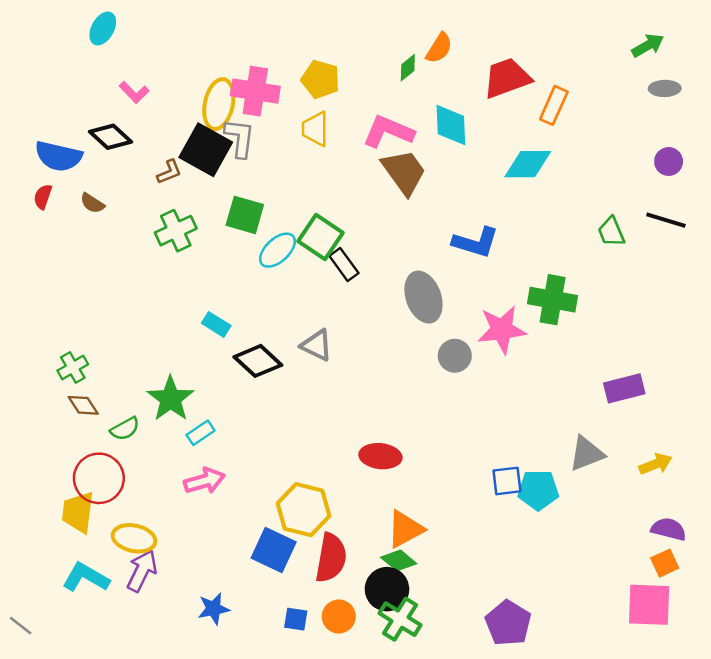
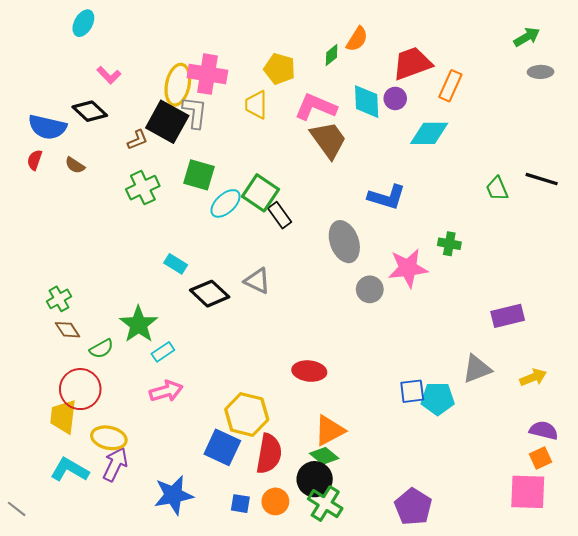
yellow pentagon: (320, 79) -> (280, 69), moved
purple circle: (669, 161) -> (395, 98), moved
green cross: (553, 300) -> (449, 244), size x0.6
blue star: (214, 609) -> (174, 495), size x1.5

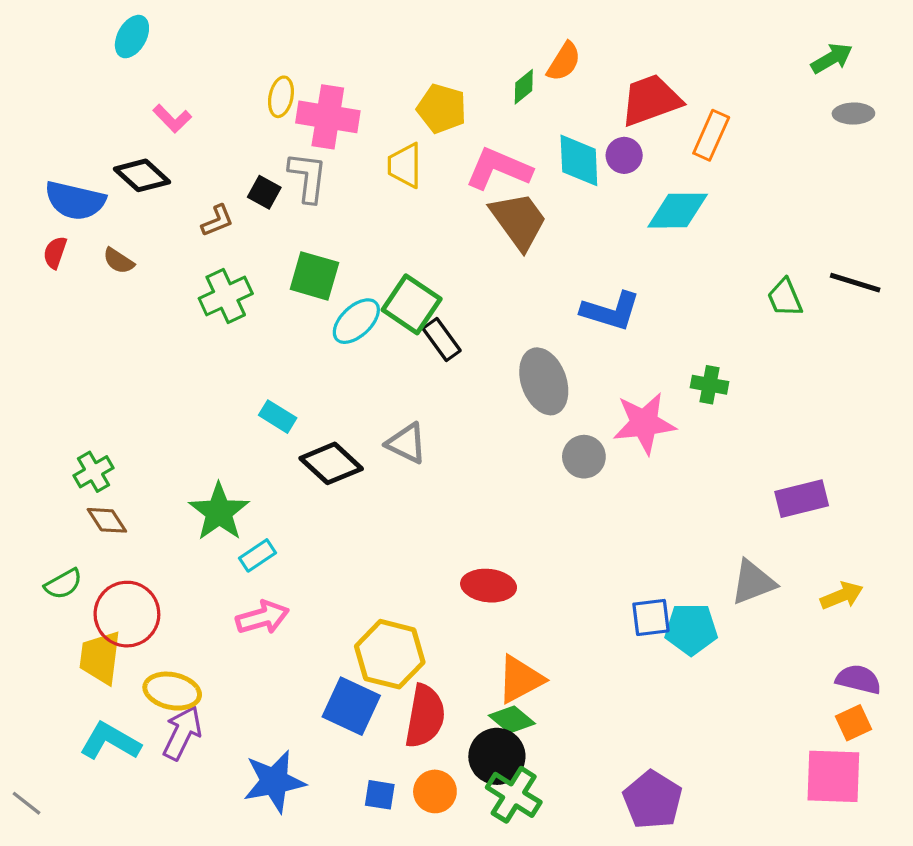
yellow ellipse: (178, 85) -> (281, 97), moved, size x0.6
black square: (167, 122) -> (264, 192), size x0.5
green semicircle: (101, 349) -> (63, 584), moved

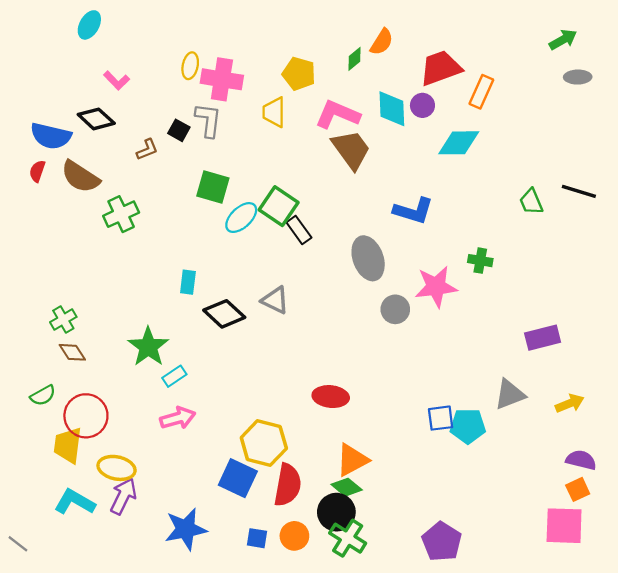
brown semicircle: (119, 261) -> (80, 177), size x1.8
green cross: (226, 296) -> (121, 214), moved
cyan rectangle: (278, 417) -> (188, 282), turned 65

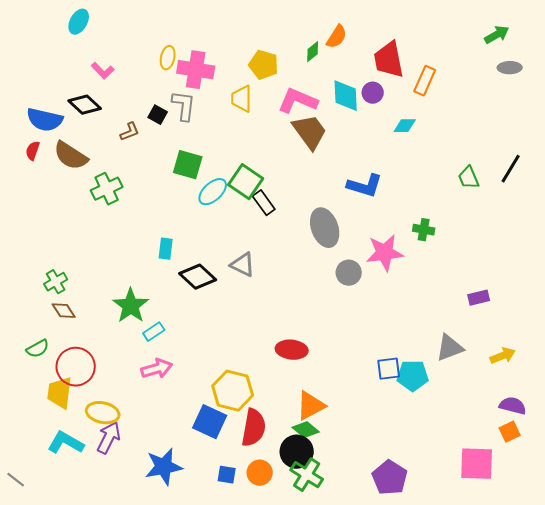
red trapezoid: (441, 68) -> (389, 60), turned -81
cyan diamond: (459, 143) -> (405, 126), size x0.6
black line: (579, 191) -> (511, 169), turned -76
purple rectangle: (543, 338) -> (479, 298), size x0.7
pink square: (564, 526) -> (477, 464), moved

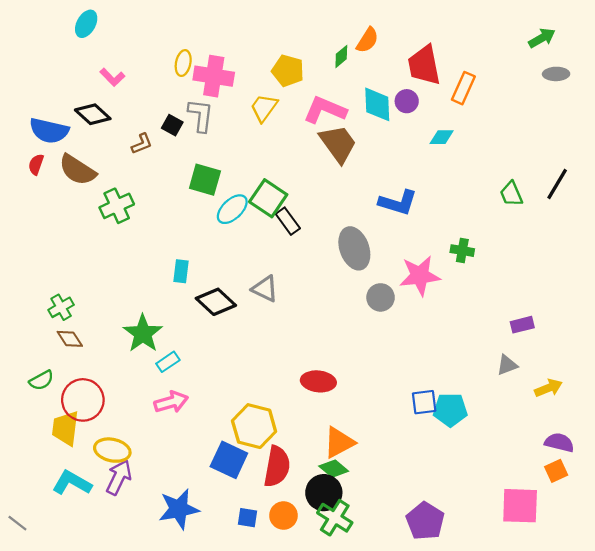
yellow trapezoid: (242, 99) -> (264, 108), turned 36
gray triangle: (450, 348) -> (507, 365), moved, size x0.7

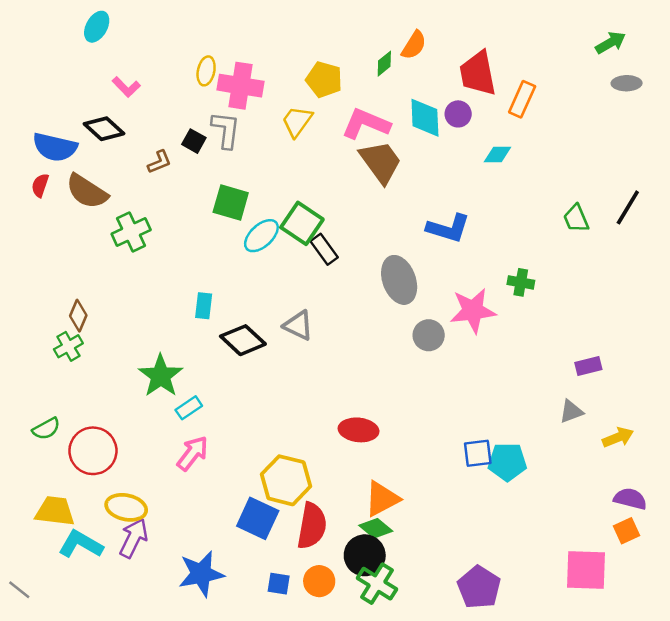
brown diamond: (70, 339) -> (78, 316), moved, turned 56
pink arrow: (171, 402) -> (193, 453), turned -36
yellow trapezoid: (65, 428) -> (55, 511), moved, turned 90

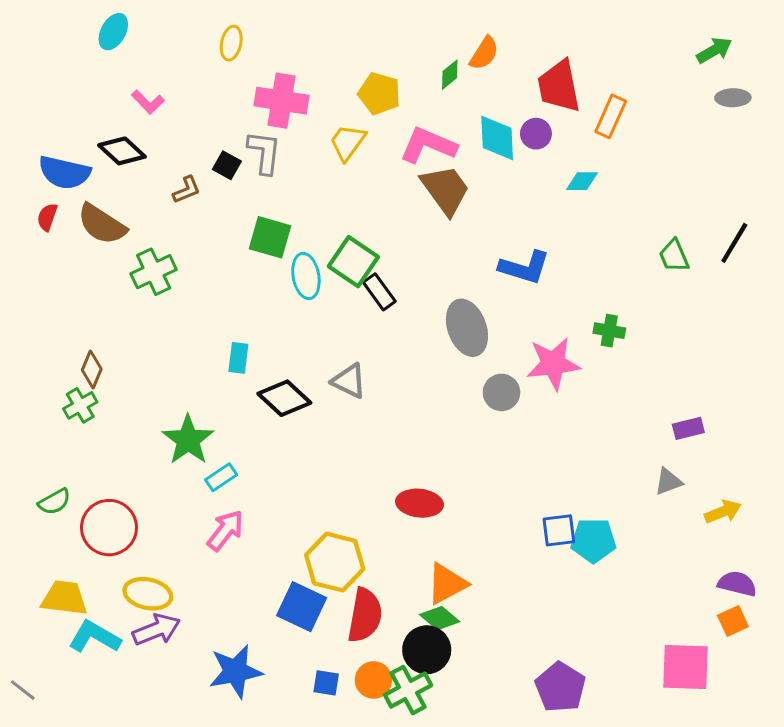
yellow ellipse: (206, 71) -> (231, 43), moved
cyan ellipse: (261, 236) -> (306, 276), turned -57
purple arrow: (134, 538) -> (156, 630), turned 42
green cross: (377, 584) -> (408, 690), moved, turned 30

